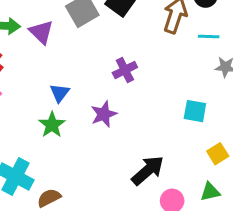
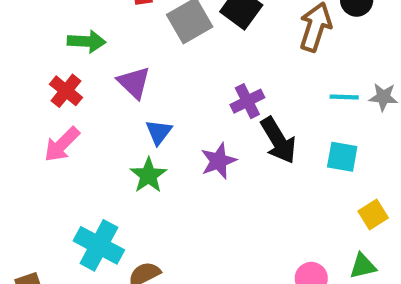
purple triangle: (41, 32) -> (134, 83), moved
cyan line: (209, 37) -> (344, 97), moved
black arrow: (148, 170) -> (278, 140), moved, turned 100

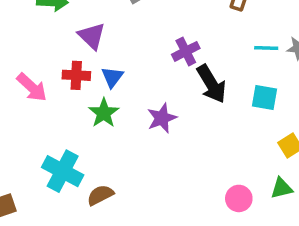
red cross: (66, 91) -> (76, 75), moved, turned -36
pink arrow: (62, 144) -> (32, 87), turned -92
purple star: (218, 161) -> (162, 118), moved

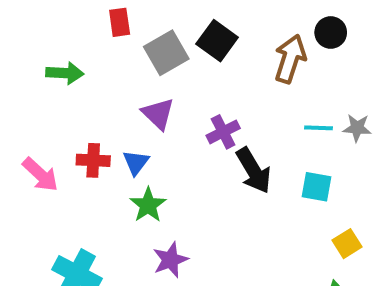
purple triangle: (92, 36) -> (158, 114), moved
green star: (104, 113) -> (148, 205), moved
purple star: (162, 118) -> (170, 260), moved

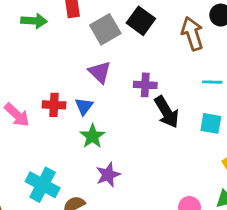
brown arrow: (290, 59) -> (192, 34), turned -36
green arrow: (65, 73) -> (34, 21), moved
purple cross: (223, 132) -> (145, 85), turned 30

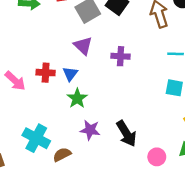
black arrow: (167, 112) -> (126, 133), moved
purple star: (108, 175) -> (90, 130), turned 30

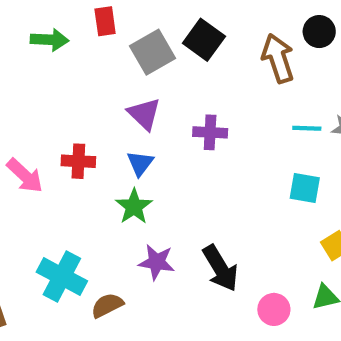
blue triangle: (70, 74) -> (140, 163), moved

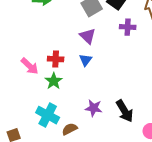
purple cross: (210, 132) -> (128, 27), moved
green star: (134, 206) -> (54, 81), moved

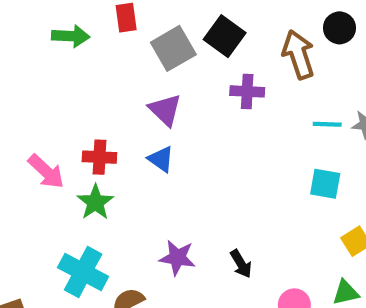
blue triangle: (86, 60) -> (161, 159), turned -32
black arrow: (125, 111) -> (241, 264), size x0.6

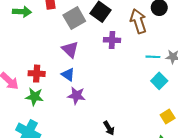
cyan square: (325, 184) -> (159, 81), moved, turned 35
green star: (95, 202) -> (34, 97), turned -30
purple star: (177, 258) -> (76, 96), moved

